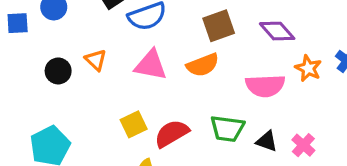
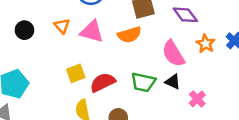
orange triangle: (96, 60) -> (62, 26), moved
pink semicircle: (265, 86) -> (173, 54), turned 56
black triangle: (267, 141) -> (173, 82), moved

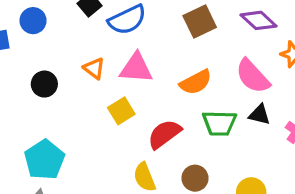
orange semicircle: (129, 35) -> (196, 82), moved
yellow square: (76, 73) -> (121, 111), moved

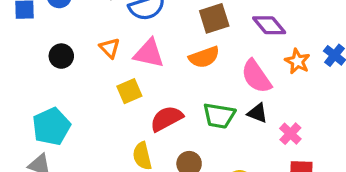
orange semicircle: (196, 82) -> (204, 57), moved

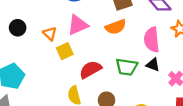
orange triangle: (110, 48) -> (50, 34), moved
pink triangle: (149, 53) -> (78, 25), turned -35
pink semicircle: (256, 76) -> (152, 40), turned 30

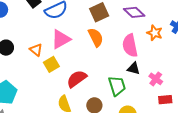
orange semicircle: (116, 27) -> (96, 37), turned -90
green trapezoid: (127, 67) -> (117, 86), moved, turned -110

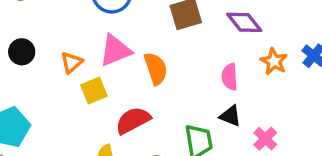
orange semicircle: (96, 37) -> (156, 69), moved
pink semicircle: (130, 45) -> (230, 77), size x0.7
orange triangle: (36, 50) -> (71, 62), turned 32

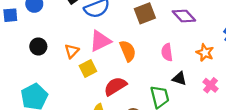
orange star: (274, 61) -> (205, 53), moved
pink semicircle: (230, 77) -> (167, 52), moved
pink cross: (265, 139) -> (210, 85), moved

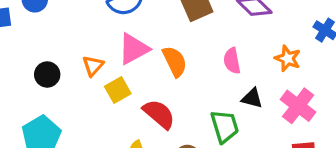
black circle: (38, 46) -> (47, 74), moved
pink cross: (210, 85) -> (298, 106), size x1.5
red semicircle: (115, 86) -> (159, 114), turned 75

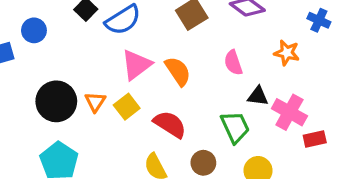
orange triangle: (93, 66) -> (95, 102), moved
black circle: (47, 74) -> (56, 101), size x1.6
pink cross: (298, 106) -> (289, 112), moved

